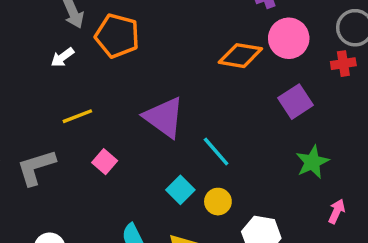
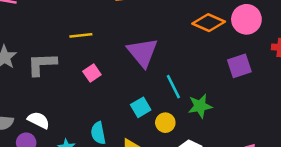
green star: (312, 162) -> (200, 106), moved

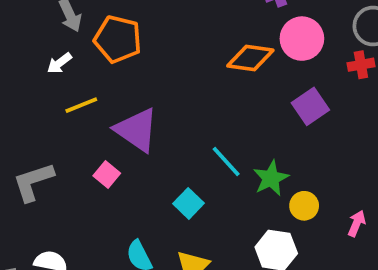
yellow line: (81, 35) -> (81, 105), moved
purple triangle: (143, 52) -> (137, 130), moved
yellow circle: (165, 123) -> (304, 206), moved

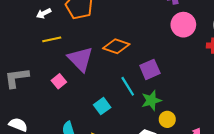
orange diamond: (250, 58) -> (116, 46), moved
purple square: (310, 106) -> (150, 69), moved

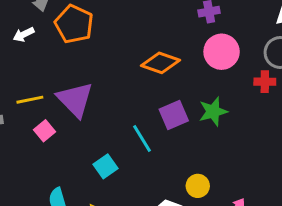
yellow line: (52, 39) -> (30, 100), moved
orange diamond: (116, 46) -> (160, 63), moved
green star: (151, 100) -> (213, 111), moved

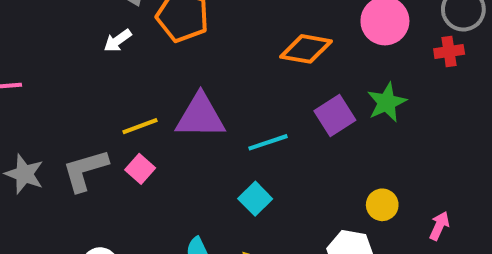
purple triangle: (75, 100) -> (200, 116), turned -36
pink square: (44, 131) -> (140, 169), moved
cyan line: (142, 139) -> (268, 142), moved, turned -68

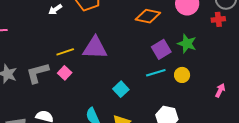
green star: (387, 102) -> (187, 44), turned -30
cyan line: (268, 142) -> (156, 73), moved
yellow circle: (382, 205) -> (182, 75), moved
pink arrow: (439, 226) -> (220, 90), moved

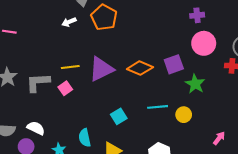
orange diamond: (148, 16) -> (140, 68), moved
purple triangle: (95, 48) -> (101, 69), turned -40
purple square: (161, 49) -> (174, 64), moved

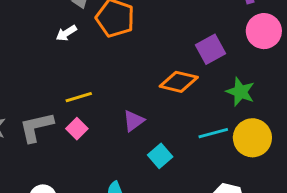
purple square: (174, 64) -> (211, 49), moved
purple triangle: (101, 69) -> (134, 121), moved, size x0.6
green star: (195, 84) -> (240, 92), moved
yellow circle: (184, 115) -> (252, 138), size x1.6

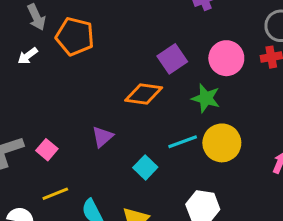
pink circle: (264, 31) -> (226, 58), moved
yellow line: (79, 97) -> (55, 194), moved
cyan square: (160, 156) -> (145, 167), moved

